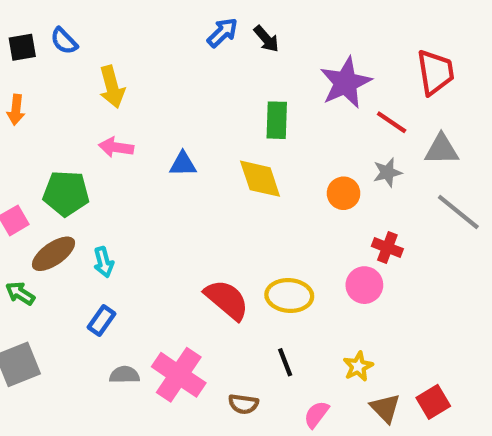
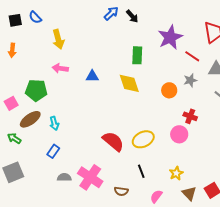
yellow ellipse: (289, 295) -> (143, 139), turned -30

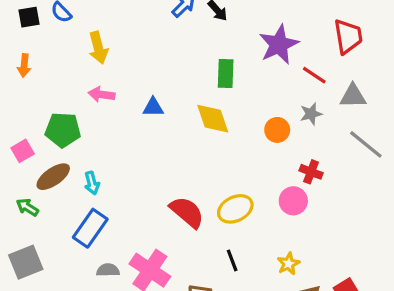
blue rectangle: (53, 151) -> (90, 228), size x1.6

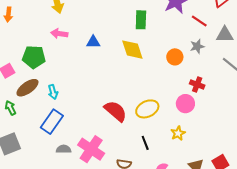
green arrow: (27, 207) -> (10, 108), turned 32
yellow star: (288, 264) -> (178, 133), moved

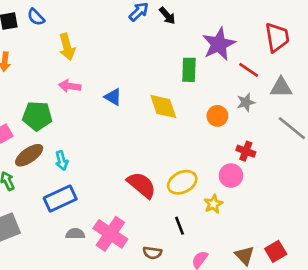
green rectangle: (141, 20) -> (189, 70), moved
blue triangle: (93, 42) -> (113, 97), turned 32
blue rectangle: (52, 122) -> (60, 199), turned 30
yellow star: (178, 133) -> (213, 204), moved

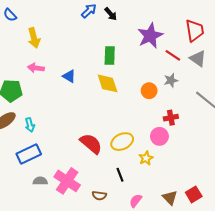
green rectangle: (189, 70) -> (110, 55), moved
gray triangle: (281, 87) -> (198, 59), moved, turned 36
red cross: (246, 151) -> (171, 118), turned -32

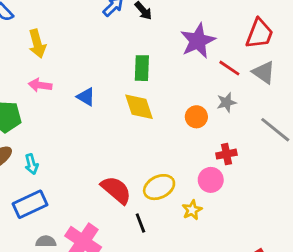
red trapezoid: (195, 31) -> (259, 34), turned 30
black line: (120, 175) -> (140, 223), moved

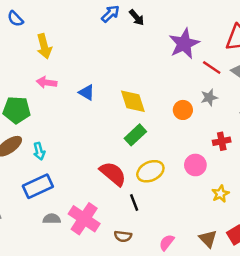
green rectangle: (142, 68) -> (135, 135), moved, turned 45
red cross: (226, 154) -> (222, 141), moved
yellow star: (192, 210) -> (220, 194), moved

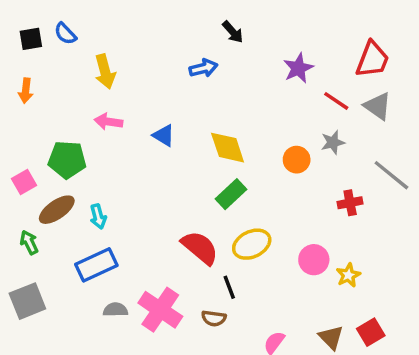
blue arrow: (110, 14) -> (203, 68), moved, turned 30
purple star: (184, 44) -> (298, 68), size x0.7
pink circle: (195, 165) -> (314, 260), moved
brown semicircle: (123, 236) -> (214, 318), moved

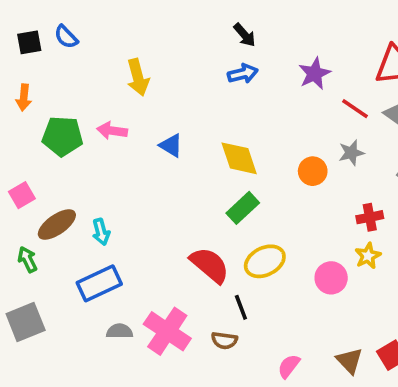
blue arrow: (203, 68) -> (243, 74), moved
yellow arrow: (105, 72) -> (138, 77), moved
green pentagon: (67, 160) -> (62, 136), moved
yellow star: (348, 275) -> (368, 256), moved

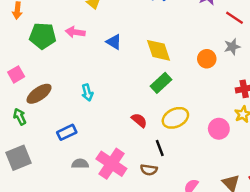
cyan arrow: (101, 232) -> (87, 93), moved
red semicircle: (210, 265) -> (139, 120), size x0.6
blue rectangle: (99, 283) -> (67, 132), size x0.7

